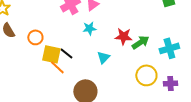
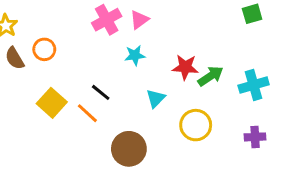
orange circle: (35, 37) -> (44, 49), moved
yellow square: (51, 54) -> (52, 103), moved, turned 30
yellow circle: (146, 75) -> (196, 125), moved

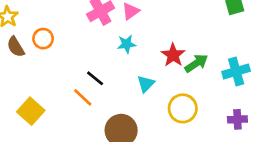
red star: (185, 67) -> (173, 55), turned 30
yellow square: (52, 103) -> (31, 111), moved

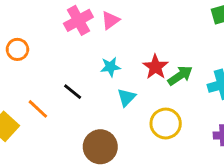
cyan star: (127, 44) -> (110, 67), moved
orange line: (83, 97) -> (38, 109), moved

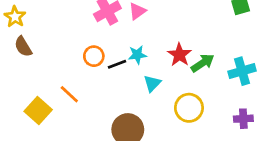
orange circle: (17, 49) -> (94, 56), moved
black line: (73, 92) -> (117, 64), moved, turned -60

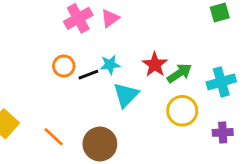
cyan triangle: (152, 83) -> (126, 95), size x1.4
orange line: (69, 94) -> (54, 137), moved
yellow circle: (189, 108) -> (182, 111), moved

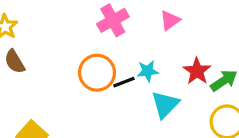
pink triangle: (110, 18) -> (170, 20), moved
orange circle: (64, 66) -> (97, 73), size x1.5

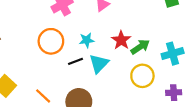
black line: (124, 82) -> (75, 61), moved

